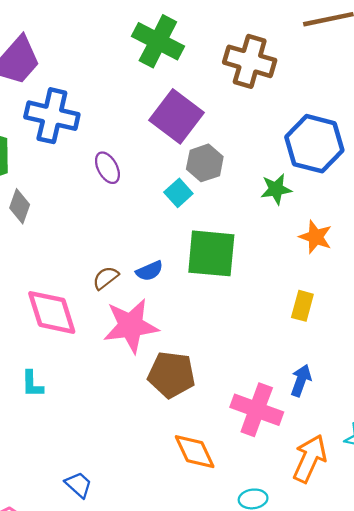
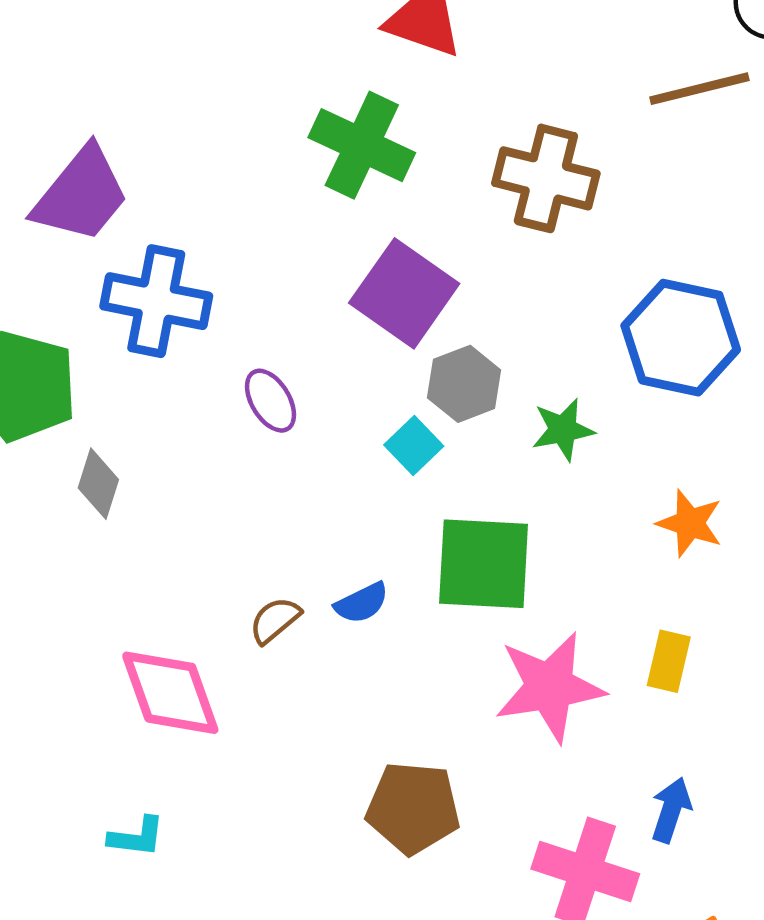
green star: (276, 189) -> (563, 430), moved
pink star: (131, 326) -> (550, 687), moved
cyan L-shape: (32, 384) -> (137, 837), turned -80

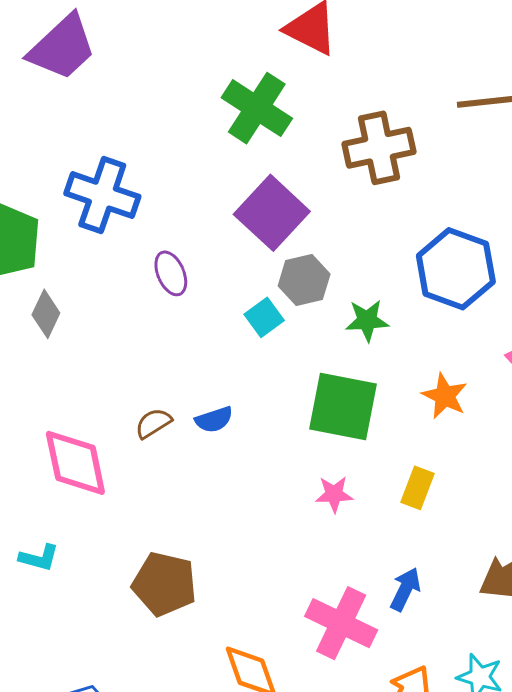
brown cross: (546, 178) -> (379, 148), turned -34
purple trapezoid: (81, 195) -> (62, 47), moved
green square: (484, 564) -> (343, 406), moved
pink star: (550, 687) -> (334, 494), size x0.5
brown pentagon: (413, 808) -> (164, 584), moved

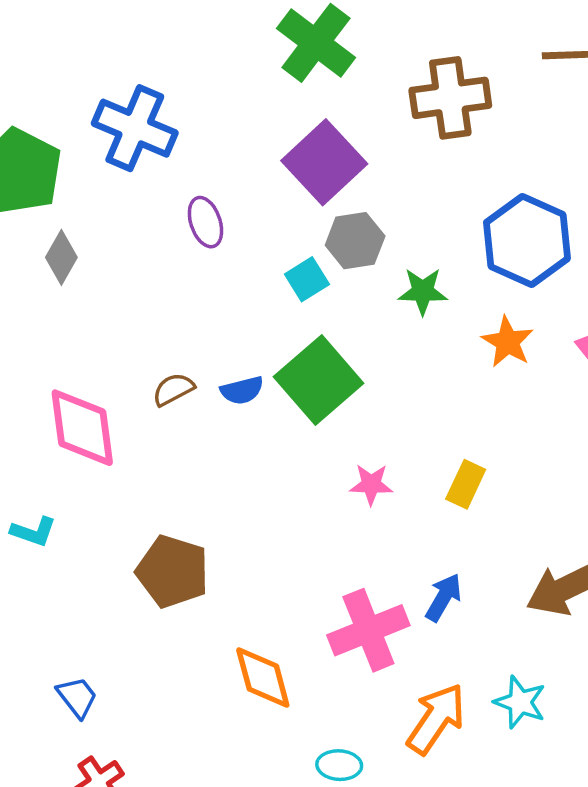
orange star: (445, 396) -> (508, 342), moved
green square: (343, 406) -> (319, 380), moved, turned 34
pink cross: (341, 623) -> (368, 630), turned 38

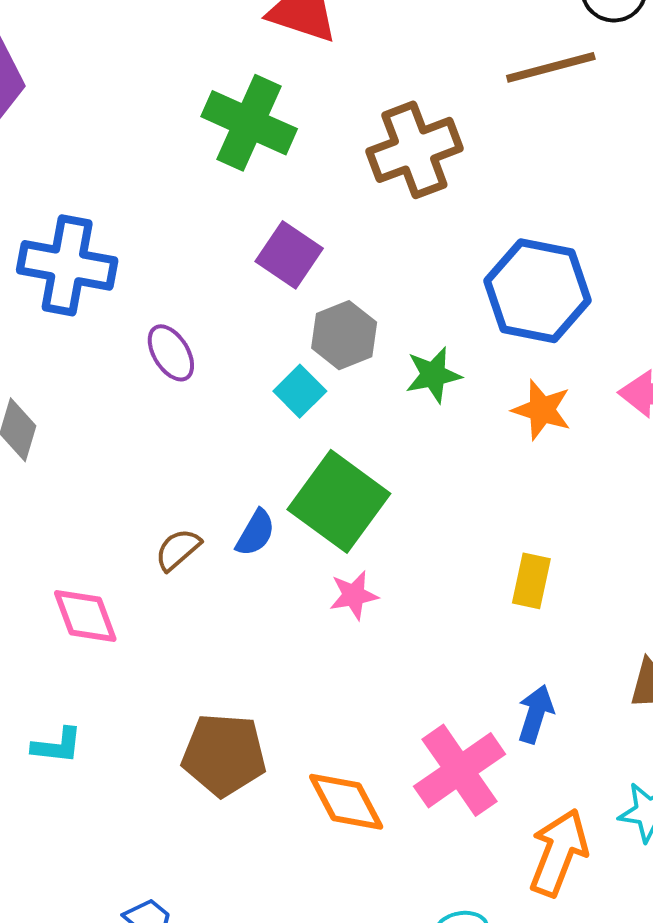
purple square: (324, 162) -> (289, 255), size x0.7
blue semicircle: (242, 390) -> (255, 533), turned -33
pink diamond: (82, 428) -> (85, 616), size x0.7
pink star: (371, 484) -> (354, 595), moved
orange diamond: (263, 678) -> (346, 802), moved

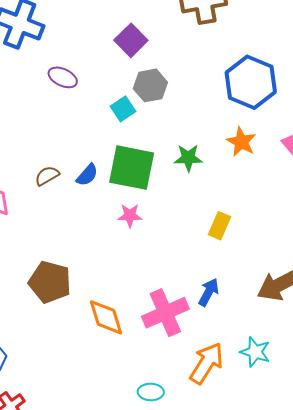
purple ellipse: (171, 353) -> (63, 77), turned -44
green star: (433, 375) -> (188, 158), moved
green square: (339, 501) -> (132, 168), turned -36

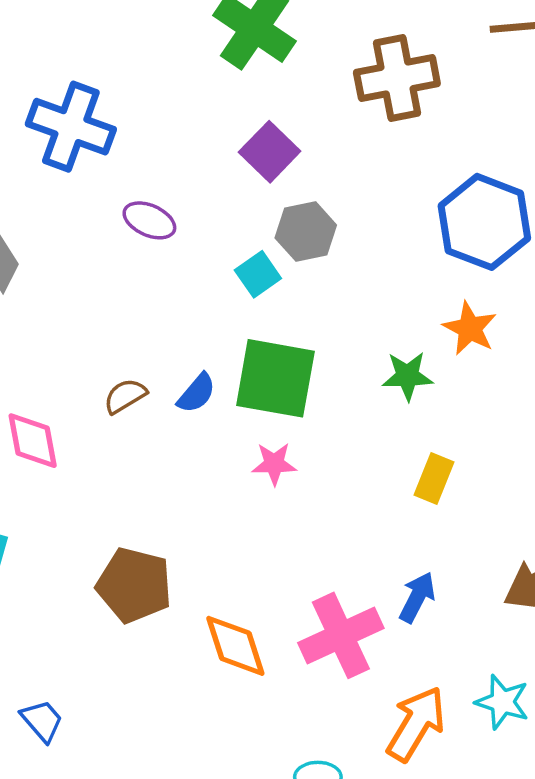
green star: (188, 158) -> (407, 376), moved

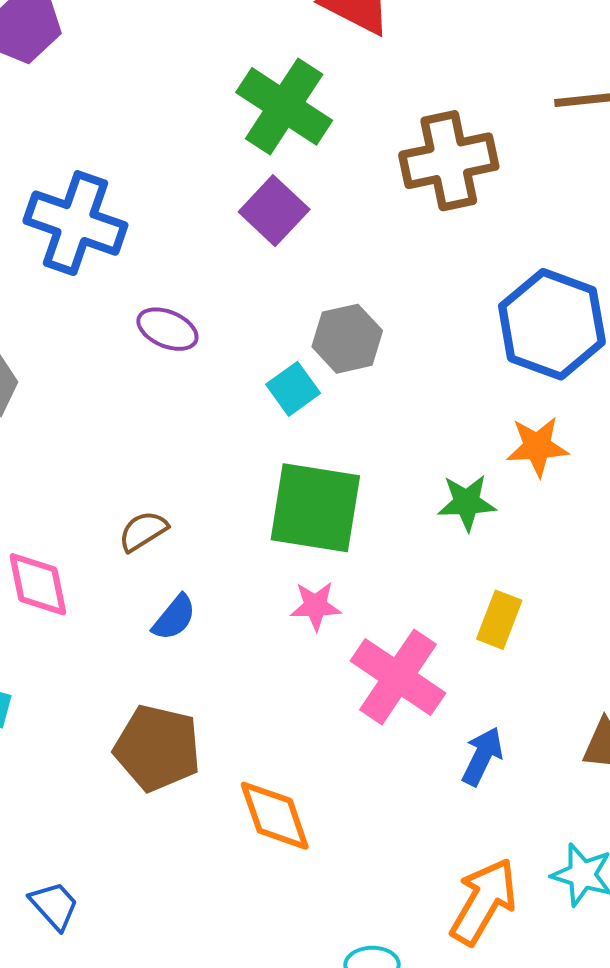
purple square: (270, 152) -> (274, 211), moved
orange star: (470, 328) -> (537, 447), turned -30
blue semicircle: (197, 393) -> (174, 618), moved
pink cross: (341, 635) -> (398, 677), moved, turned -30

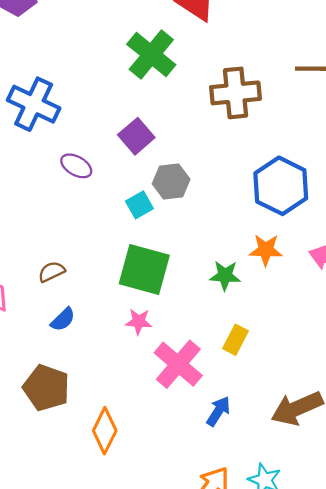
purple square: (274, 211) -> (136, 136), moved
orange diamond: (275, 816) -> (105, 431), turned 39

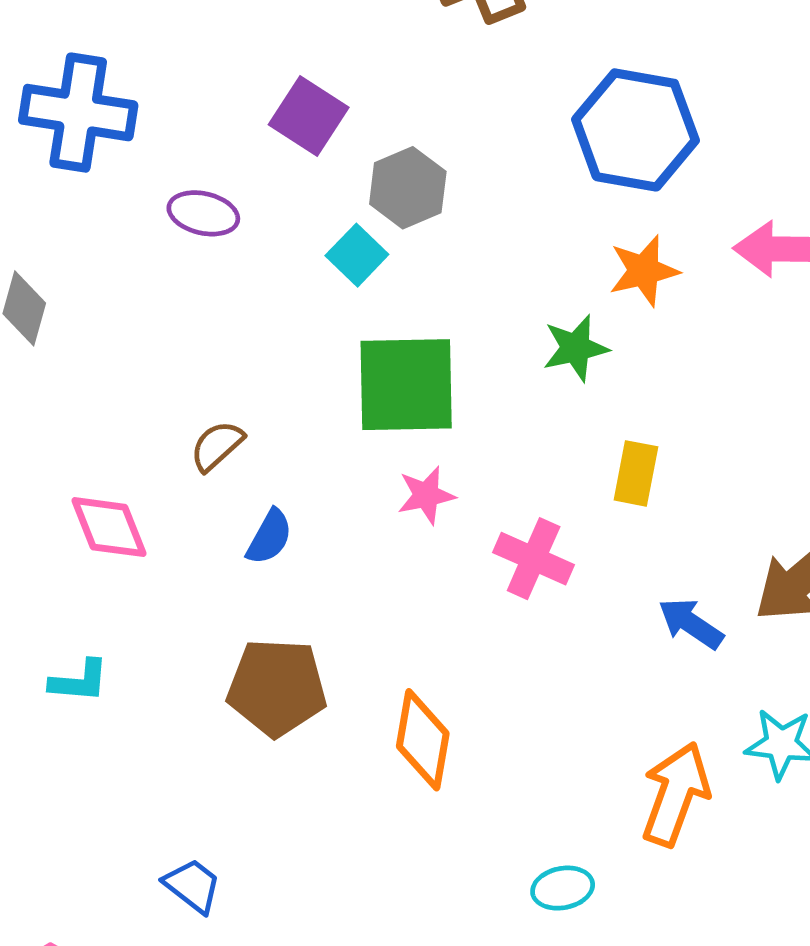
pink cross: (178, 364) -> (534, 559), size x0.7
blue arrow: (218, 411) -> (691, 623), moved, turned -72

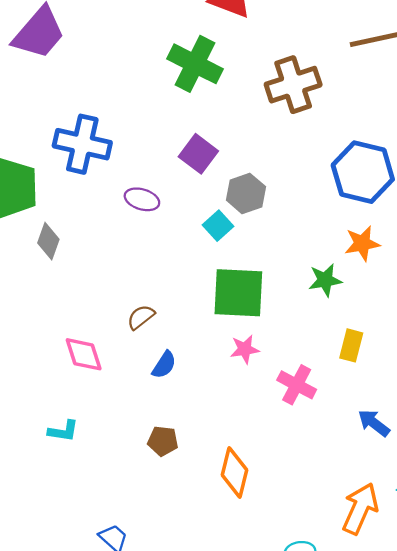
brown pentagon: (277, 687) -> (163, 441), size x0.6

